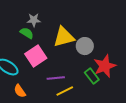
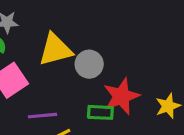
green rectangle: (92, 76) -> (100, 112), turned -49

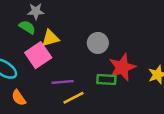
yellow triangle: (55, 50) -> (50, 38), moved, size x0.7

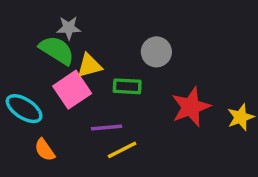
green semicircle: (27, 27) -> (57, 50), size x1.5
gray circle: (98, 43) -> (156, 52), moved
green rectangle: (106, 79) -> (127, 86), moved

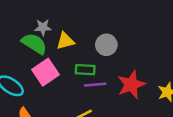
yellow triangle: (89, 66) -> (65, 41), moved
purple line: (107, 128) -> (95, 85), moved

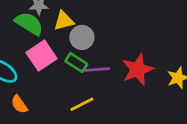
gray circle: (106, 45) -> (82, 37), moved
green rectangle: (85, 70) -> (76, 63), moved, turned 30

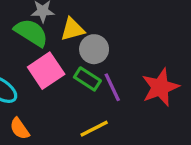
purple line: (97, 69) -> (112, 87), turned 70

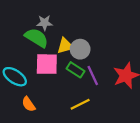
yellow triangle: (73, 29) -> (65, 46), moved
pink square: (46, 71) -> (47, 64), turned 35

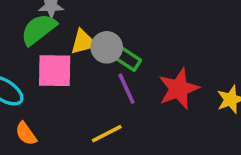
green semicircle: (37, 38) -> (38, 29), turned -70
green rectangle: (76, 70) -> (126, 58), moved

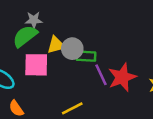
green rectangle: (126, 58) -> (86, 56), turned -30
purple line: (126, 89) -> (101, 75), moved

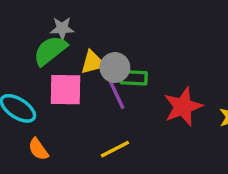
purple line: (101, 75) -> (117, 95), moved

